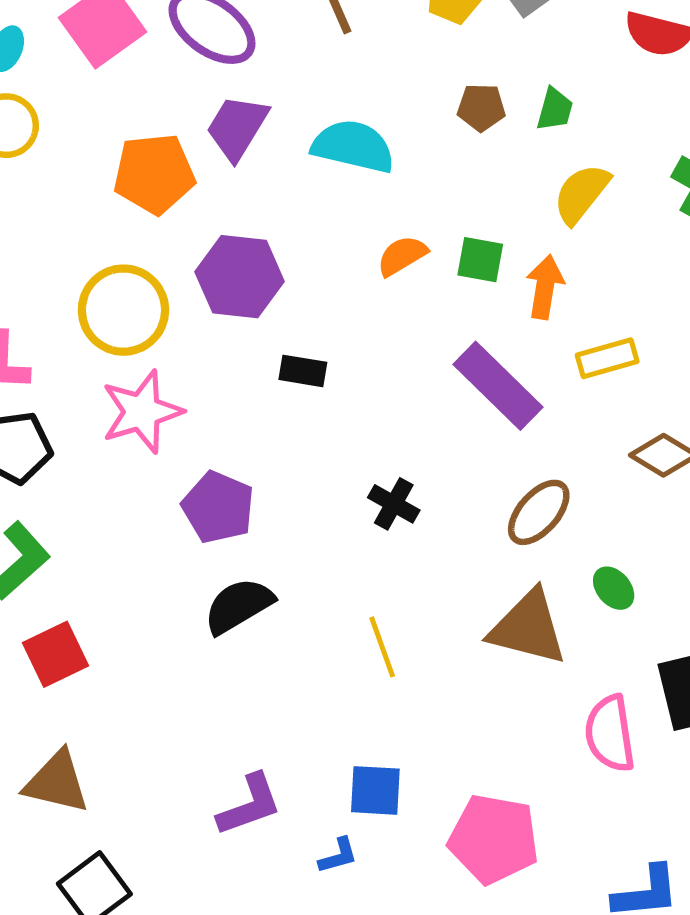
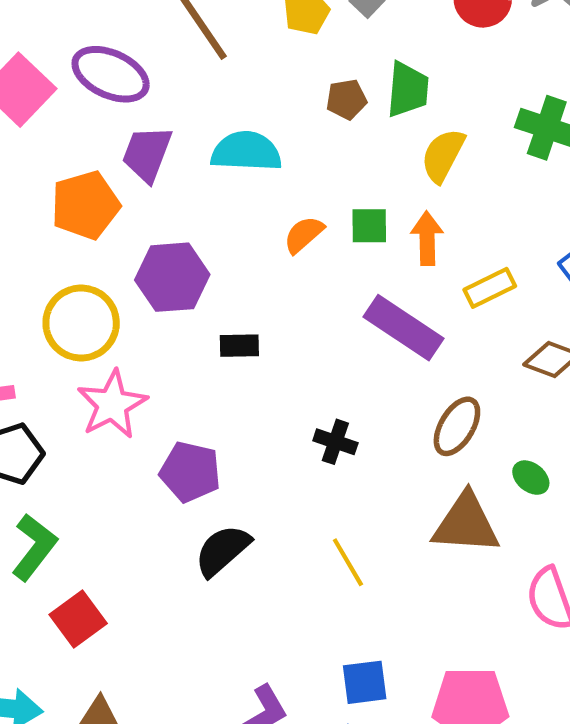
green trapezoid: (555, 109) -> (408, 89), size x1.5

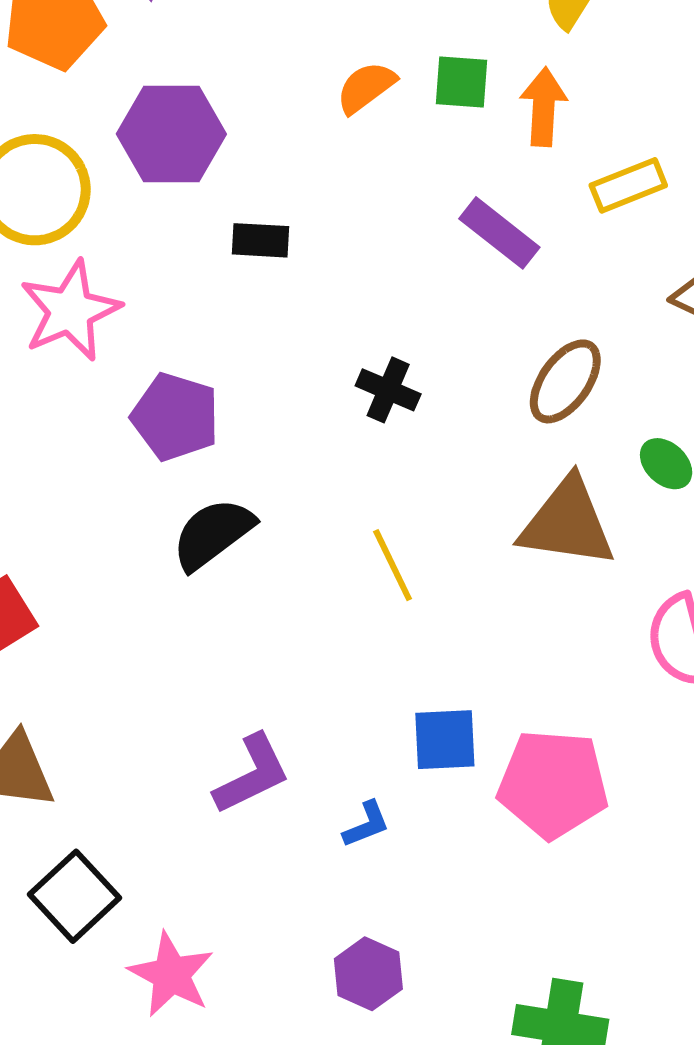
purple rectangle: (404, 328) -> (499, 233), size x0.7
blue square: (365, 682) -> (445, 740), moved

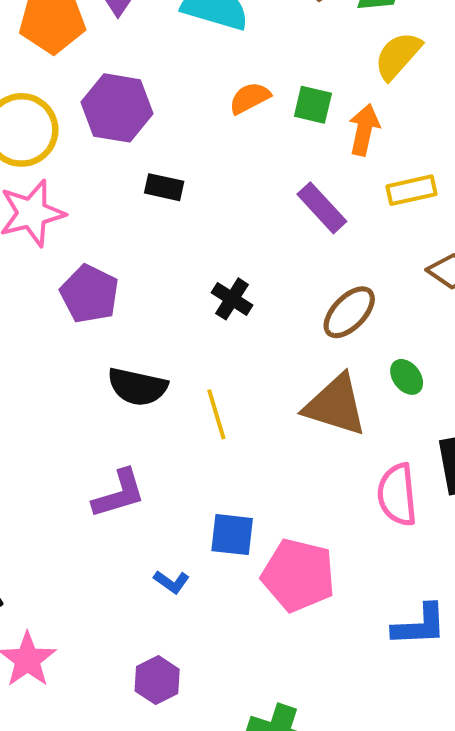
black semicircle: (213, 534) -> (137, 387), moved, turned -140
purple L-shape: (252, 774) -> (119, 494), moved
blue L-shape: (366, 824) -> (172, 582), turned 48

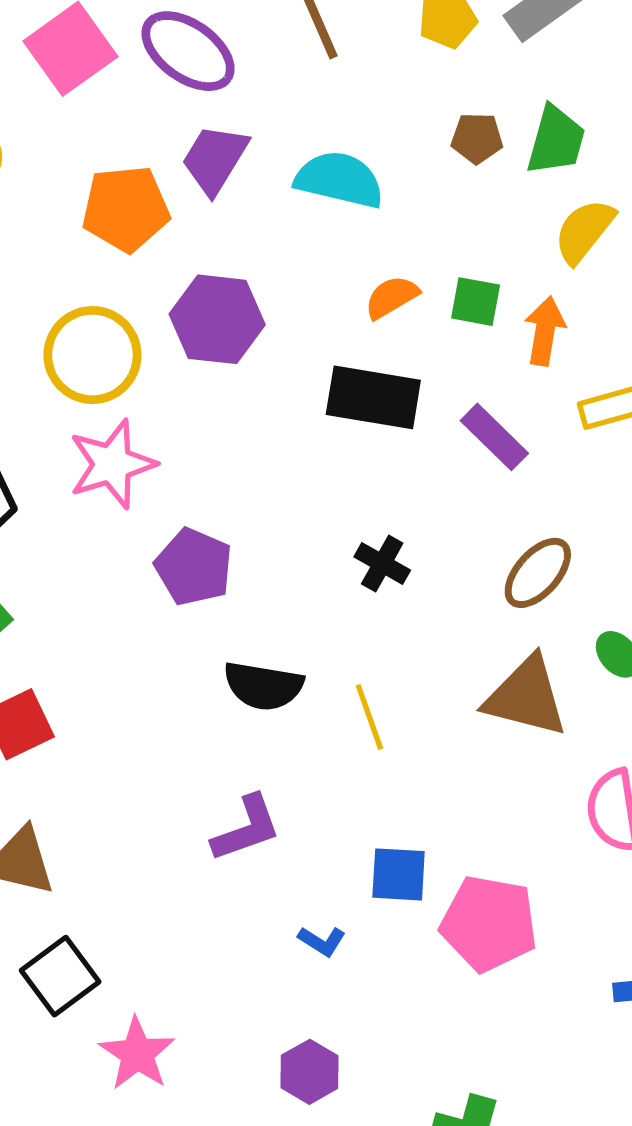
black rectangle: (164, 187) -> (373, 397), moved, size x1.8

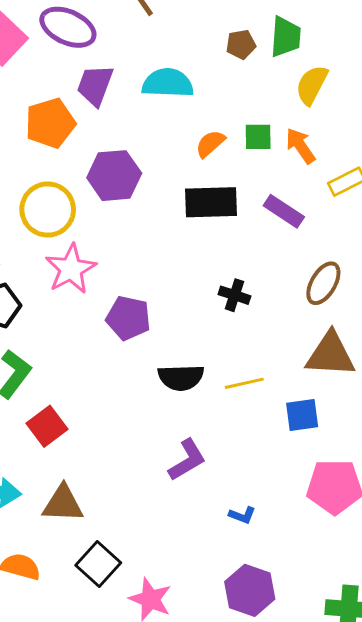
orange arrow: (545, 331) -> (301, 146), turned -33
yellow line: (369, 717) -> (244, 383), turned -72
blue square: (399, 874) -> (302, 415), moved
purple hexagon: (310, 1072) -> (250, 590), size x1.4

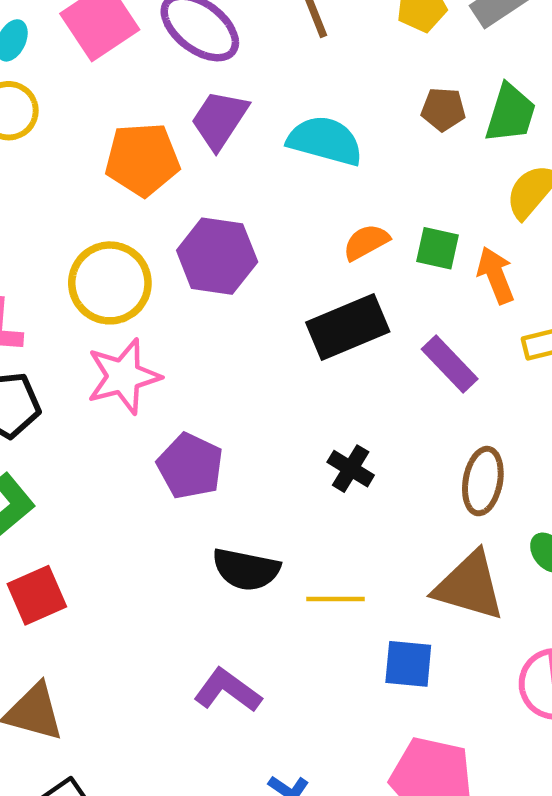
black rectangle: (211, 202) -> (348, 327), turned -34
brown ellipse: (323, 283) -> (483, 481), turned -33
purple L-shape: (187, 460) -> (228, 690), turned -126

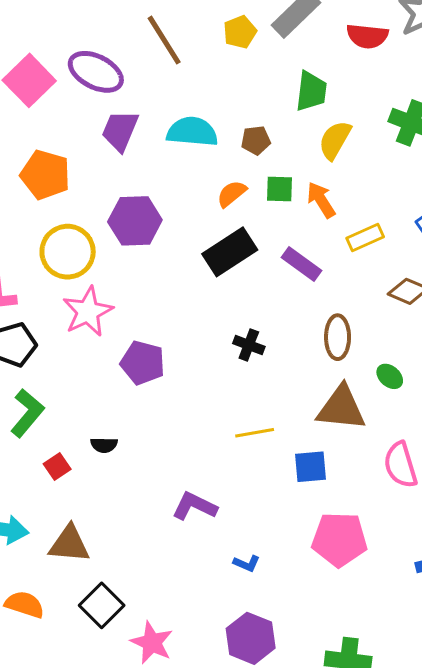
brown pentagon: (443, 109) -> (256, 140), moved
orange pentagon: (142, 159) -> (45, 175), moved, turned 30
black semicircle: (246, 569) -> (104, 445), moved, size x0.6
red square: (37, 595) -> (57, 467), size x0.7

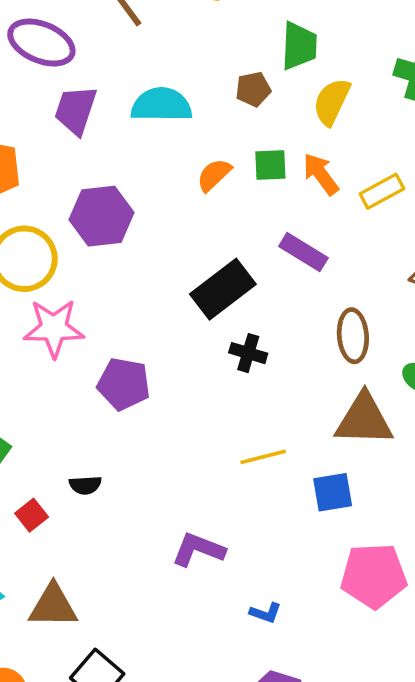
brown pentagon: (256, 140) -> (253, 89), moved
yellow rectangle: (365, 238) -> (382, 191), moved
black rectangle: (230, 252) -> (223, 289), moved
pink star: (88, 312) -> (54, 328), turned 30

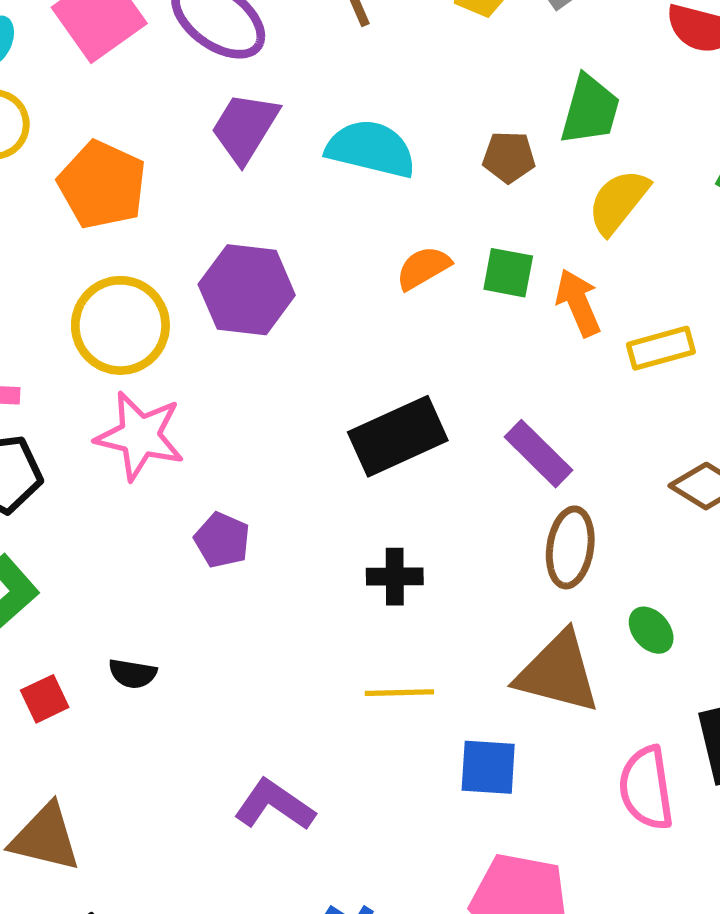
purple rectangle: (303, 252) -> (538, 454), moved
black cross: (248, 353) -> (395, 577), moved, turned -30
purple pentagon: (124, 384) -> (222, 540), size x0.7

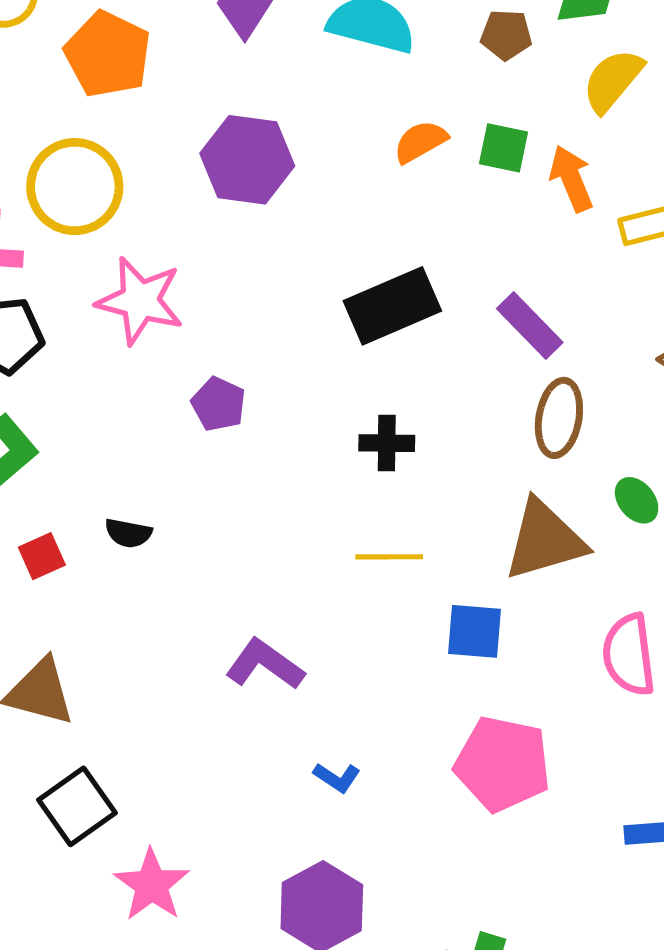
yellow circle: (120, 325) -> (75, 187), moved
brown triangle: (558, 673) -> (545, 540), turned -32

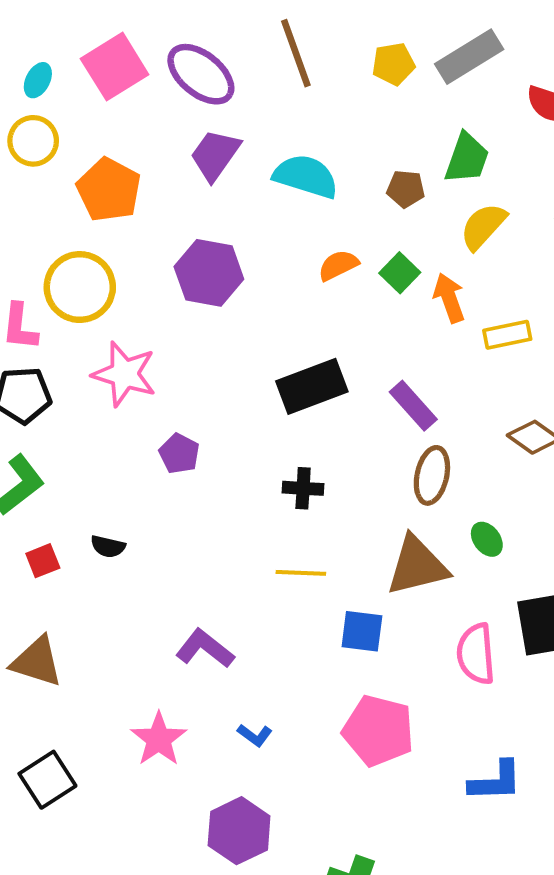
green square: (503, 148) -> (400, 273), turned 30
black square: (77, 806) -> (47, 780), moved
pink star: (152, 885) -> (159, 739), moved

